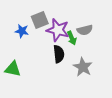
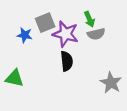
green arrow: (72, 38) -> (89, 19), moved
gray star: (83, 67) -> (111, 83), moved

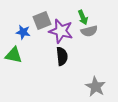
green triangle: (14, 78) -> (14, 55), moved
gray star: (111, 83) -> (95, 87), moved

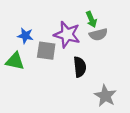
gray square: (42, 21) -> (46, 51), moved, turned 30
black semicircle: (62, 56) -> (80, 67), moved

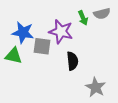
gray semicircle: (98, 35) -> (102, 14), moved
blue star: (25, 36) -> (23, 33), size x1.5

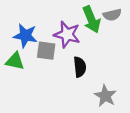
green arrow: (83, 18) -> (91, 19), size x1.6

